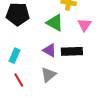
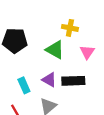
cyan rectangle: (15, 56) -> (24, 85), moved, turned -48

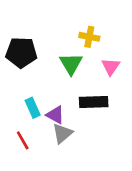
green triangle: (55, 50) -> (71, 64), turned 30
purple triangle: (49, 80) -> (55, 115), moved

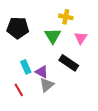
black rectangle: (94, 102) -> (69, 63), turned 36

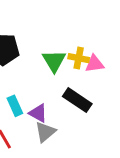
yellow cross: (66, 17) -> (79, 58), moved
pink triangle: (81, 38) -> (95, 64), turned 48

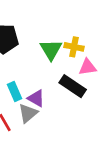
pink triangle: (95, 64) -> (88, 67), moved
gray triangle: (45, 132) -> (28, 113), moved

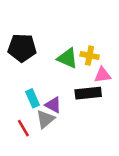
green triangle: (51, 50) -> (67, 58), turned -35
black rectangle: (73, 86) -> (88, 93), turned -40

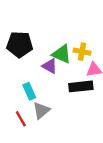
purple triangle: (53, 105) -> (50, 66), moved

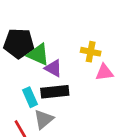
green triangle: (62, 54) -> (38, 54), moved
black rectangle: (81, 86) -> (55, 92), moved

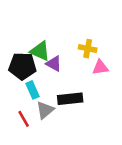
black pentagon: (19, 43) -> (22, 66), moved
black rectangle: (55, 92) -> (70, 99), moved

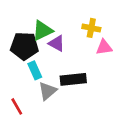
green triangle: (40, 51) -> (42, 31), turned -50
red line: (24, 119) -> (17, 106), moved

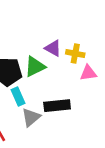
green triangle: (42, 31) -> (35, 67), moved
purple triangle: (57, 43) -> (53, 48), moved

